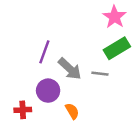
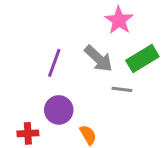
pink star: (114, 17) -> (119, 20), moved
gray arrow: (70, 69) -> (98, 59), moved

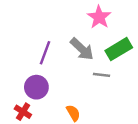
purple circle: (59, 110) -> (36, 87), moved
red cross: (28, 133) -> (23, 112), turned 35

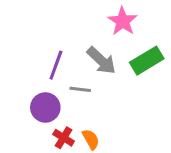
gray line: (102, 75) -> (80, 89), moved
red cross: (23, 112) -> (64, 138), moved

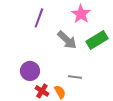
purple line: (56, 65) -> (39, 18), moved
gray line: (80, 89) -> (75, 77), moved

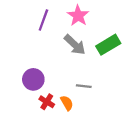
pink star: (81, 14) -> (78, 16), moved

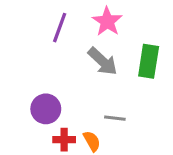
green rectangle: (108, 45) -> (149, 61), turned -50
red cross: (47, 102) -> (64, 140), turned -32

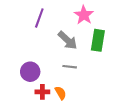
pink star: (107, 21) -> (84, 15), moved
gray line: (115, 118) -> (70, 67), moved

